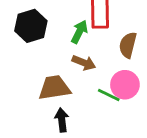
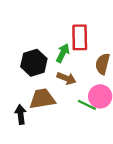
black hexagon: (31, 26) -> (34, 63), moved
black arrow: (62, 120) -> (21, 114), moved

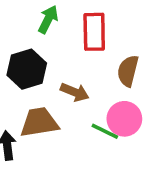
green arrow: (63, 53) -> (48, 19), moved

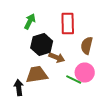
green arrow: (48, 19) -> (30, 22), moved
black hexagon: (27, 69) -> (42, 44), moved

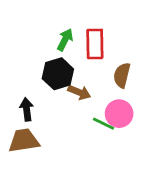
green arrow: (30, 22) -> (65, 40), moved
brown trapezoid: (37, 74) -> (24, 141), moved
black arrow: (19, 88) -> (27, 109), moved

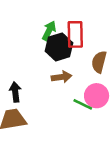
black hexagon: (58, 74) -> (59, 47), moved
brown arrow: (79, 92) -> (62, 77), turned -30

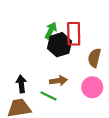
brown arrow: (62, 77) -> (58, 81), moved
green line: (83, 104) -> (49, 96), moved

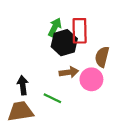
brown arrow: (58, 81) -> (69, 72), moved
pink circle: (92, 87) -> (91, 79), moved

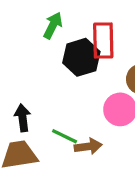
green arrow: (55, 27) -> (53, 25), moved
brown arrow: (69, 72) -> (88, 146), moved

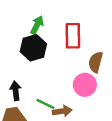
black hexagon: (81, 57) -> (33, 48), moved

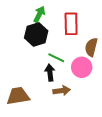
black arrow: (16, 91) -> (50, 73), moved
green line: (45, 104) -> (56, 58), moved

